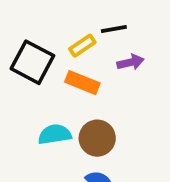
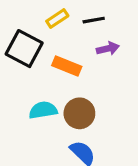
yellow rectangle: (82, 46) -> (57, 18), moved

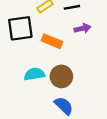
black square: (24, 49) -> (20, 28), turned -36

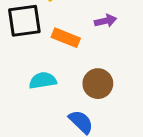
brown circle: (61, 76) -> (98, 84), moved

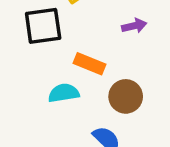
orange rectangle: (66, 38) -> (90, 64), moved

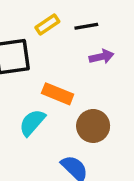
cyan semicircle: (64, 93) -> (32, 123), turned -40

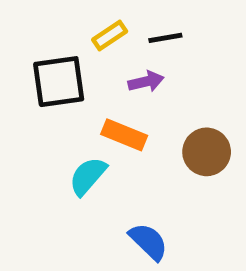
purple arrow: (102, 57) -> (146, 82), moved
brown circle: (93, 126) -> (207, 152), moved

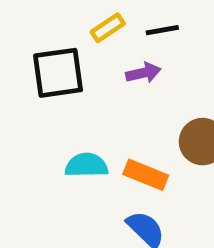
orange rectangle: (124, 135) -> (146, 175), moved
cyan semicircle: (88, 176) -> (86, 165), turned 48

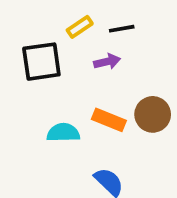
orange rectangle: (146, 175) -> (109, 120), moved

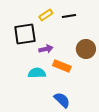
purple arrow: (107, 62) -> (46, 49), moved
brown circle: (153, 114) -> (86, 49), moved

